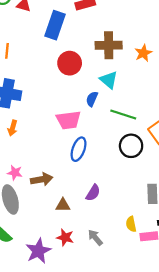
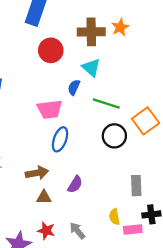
orange star: (143, 53) -> (120, 27), moved
brown arrow: (42, 179) -> (37, 173), moved

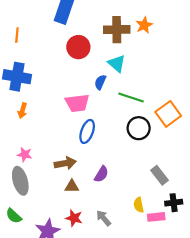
gray rectangle: (136, 186) -> (159, 175), turned -36

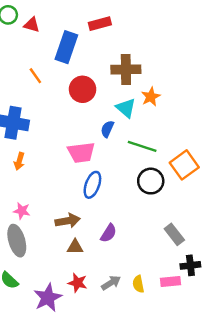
orange star: (144, 25) -> (151, 97), moved
orange line: (17, 35) -> (35, 76), moved, turned -40
yellow semicircle: (139, 205) -> (138, 284), moved
gray arrow: (104, 218) -> (111, 283), turned 98

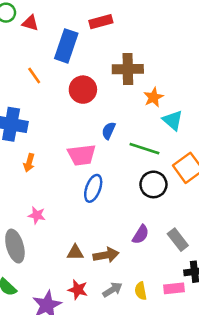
cyan triangle: (126, 108) -> (173, 120), moved
orange arrow: (19, 161) -> (29, 163), moved
pink star: (22, 211) -> (37, 215), moved
brown arrow: (68, 221) -> (106, 255), moved
purple semicircle: (109, 233) -> (141, 235), moved

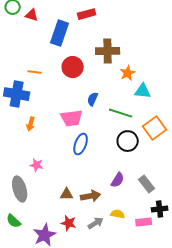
orange line: (34, 75) -> (35, 72), moved, turned -48
cyan triangle: (173, 120) -> (143, 91), turned -36
yellow semicircle: (141, 291) -> (118, 214), moved, turned 112

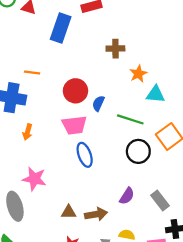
brown cross: (108, 51) -> (115, 49), size x0.7
red circle: (73, 67) -> (75, 91), moved
blue ellipse: (81, 144) -> (85, 155), turned -40
pink star: (37, 165) -> (34, 179), size x1.5

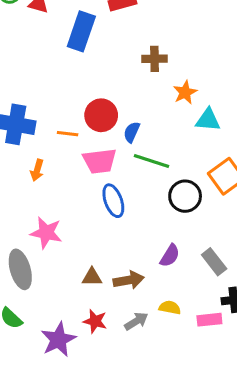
orange line: (32, 73) -> (68, 134), moved
green line: (130, 119) -> (151, 161), moved

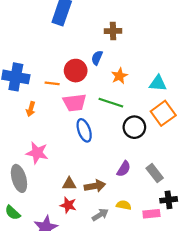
orange star: (185, 92) -> (119, 76), moved
cyan triangle: (208, 120) -> (158, 83), moved
blue semicircle: (132, 132) -> (97, 58), moved
red star: (95, 321) -> (68, 205), moved

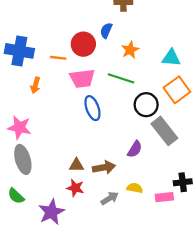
pink star: (37, 153) -> (19, 127), moved
gray rectangle: (155, 173) -> (164, 131), moved, size x1.4

